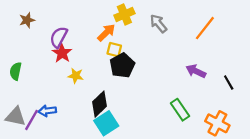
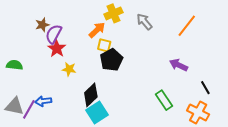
brown star: (27, 20) -> (42, 25), moved
green semicircle: (16, 71) -> (14, 65), turned 84
black line: (229, 82) -> (205, 88), moved

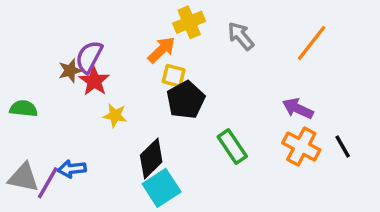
brown star: (42, 25) -> (70, 71), moved
green rectangle: (164, 100) -> (232, 146), moved
orange cross: (198, 112) -> (301, 146), moved

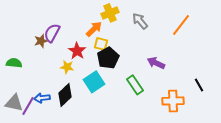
red star: (94, 81) -> (77, 51), moved
purple arrow: (298, 109) -> (156, 63), moved
orange cross: (301, 146) -> (173, 101), moved, turned -30
black diamond: (151, 159) -> (65, 95), moved
cyan square: (162, 188) -> (94, 82), moved

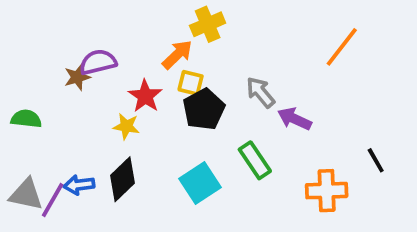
gray arrow: (140, 21) -> (260, 92), moved
purple semicircle: (52, 33) -> (98, 62), turned 48
cyan square: (94, 82) -> (200, 183), moved

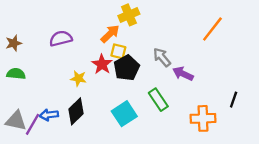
brown star: (77, 77) -> (14, 43), moved
red star: (145, 96) -> (102, 64), moved
black line: (376, 160) -> (234, 100), turned 49

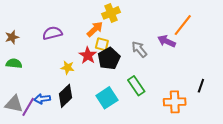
purple arrow: (183, 74) -> (167, 41), moved

